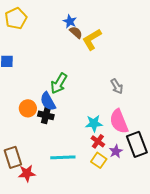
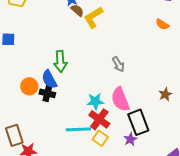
green arrow: (59, 83) -> (60, 61), turned -35
red cross: (98, 141) -> (99, 119), size x1.5
purple star: (116, 151) -> (130, 139), moved
cyan line: (63, 157) -> (78, 129), moved

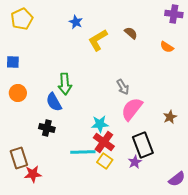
brown semicircle: (77, 10) -> (131, 33), moved
orange circle: (29, 86) -> (18, 93), moved
black cross: (47, 93) -> (47, 128), moved
pink semicircle: (120, 99) -> (132, 109), moved, turned 60

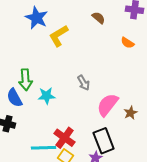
blue star: (76, 22) -> (37, 18), size x1.6
brown semicircle: (131, 33) -> (99, 18), moved
pink semicircle: (132, 109) -> (108, 105), moved
cyan star: (100, 124) -> (47, 96), moved

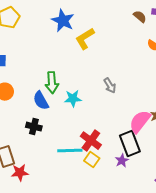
brown semicircle: (99, 18) -> (140, 17), moved
pink semicircle: (108, 105) -> (140, 122), moved

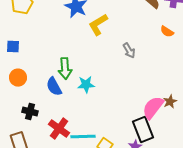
gray arrow: (110, 86) -> (129, 51), moved
black cross: (34, 127) -> (30, 112), moved
red cross: (91, 141) -> (59, 129), moved

